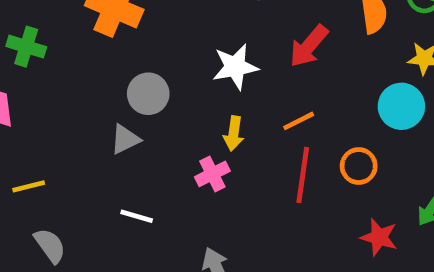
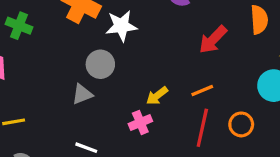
white star: (235, 67) -> (121, 26), moved
yellow arrow: (234, 133) -> (157, 96), turned 40

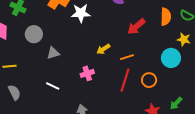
gray circle: (100, 64) -> (34, 34), moved
yellow arrow: (157, 96) -> (103, 49), moved

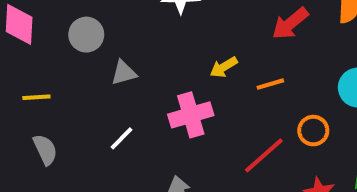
pink cross: (87, 73) -> (191, 115), size x1.5
red line: (125, 80) -> (264, 155), moved, turned 30
white line: (53, 86) -> (122, 138), turned -72

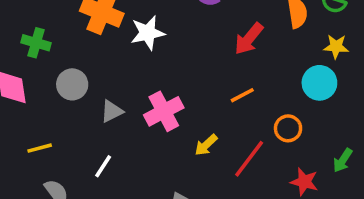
yellow arrow: (224, 67) -> (206, 145), moved
pink cross: (191, 115) -> (164, 111), moved
white line: (122, 138) -> (103, 166), moved

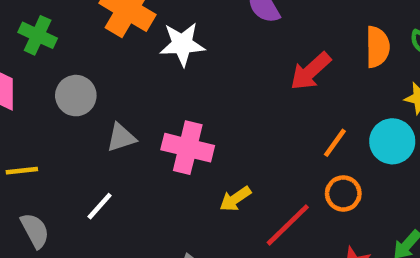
orange line: (242, 95) -> (335, 143), moved, turned -35
pink cross: (164, 111) -> (188, 148), turned 33

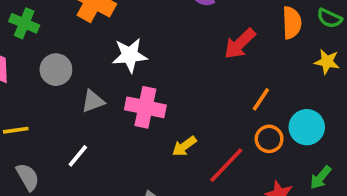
white star: (182, 44) -> (130, 55), moved
cyan circle: (392, 141) -> (307, 127), moved

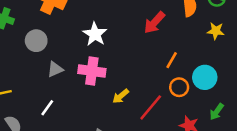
white star: (130, 55) -> (95, 34), moved, turned -30
gray circle: (56, 70) -> (36, 41), moved

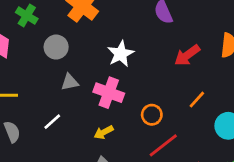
orange circle: (179, 87) -> (152, 115), moved
yellow arrow: (121, 96) -> (104, 132), moved

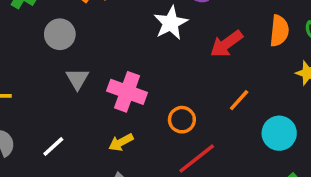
white star: (121, 54) -> (171, 23), moved
gray triangle: (70, 82) -> (77, 79), turned -48
white line: (52, 122) -> (53, 146), moved

